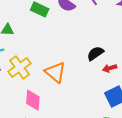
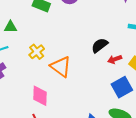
yellow cross: (20, 67) -> (37, 52), moved, size x0.7

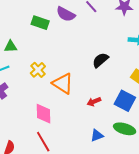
red arrow: (115, 59) -> (94, 102), moved
blue square: (122, 87) -> (125, 101), turned -30

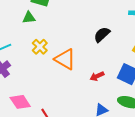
green triangle: (10, 46) -> (29, 18), moved
pink diamond: (44, 114) -> (20, 102), moved, turned -30

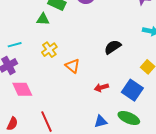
orange triangle: (65, 59) -> (73, 66), size x0.7
pink diamond: (20, 102) -> (22, 89), moved

